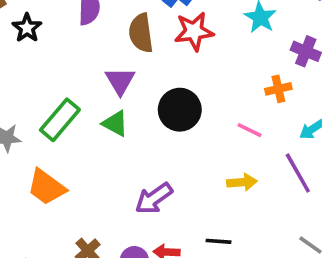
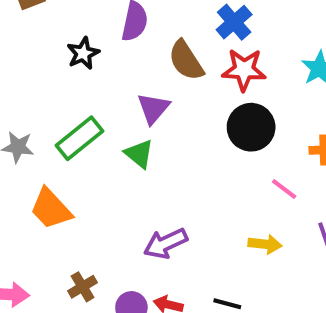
black star: (27, 28) -> (83, 53), moved
brown semicircle: (141, 33) -> (186, 60), turned -36
black circle: (180, 110) -> (251, 127), moved

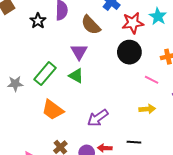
black star: (83, 53) -> (38, 21), moved
red star: (244, 70) -> (133, 23), moved
orange trapezoid: (51, 209) -> (53, 110), moved

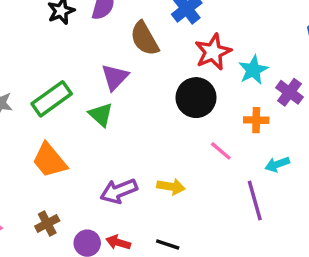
cyan star: (158, 16) -> (253, 70), moved
red star: (133, 23) -> (213, 52), turned -30
yellow arrow: (147, 109) -> (171, 187), moved

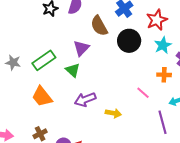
red star: (213, 52) -> (157, 20), moved
black circle: (196, 98) -> (129, 41), moved
purple arrow: (119, 191) -> (85, 99), moved

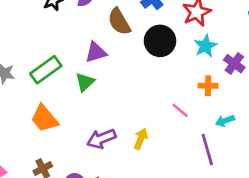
purple triangle: (81, 48) -> (96, 52), turned 30
green triangle: (73, 70) -> (85, 82), turned 35
purple arrow: (85, 99) -> (101, 139), moved
yellow arrow: (113, 113) -> (141, 139), turned -77

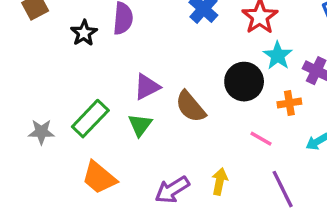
brown semicircle: (119, 22) -> (191, 107), moved
black circle: (160, 41) -> (244, 82), moved
purple line: (207, 150) -> (283, 189), moved

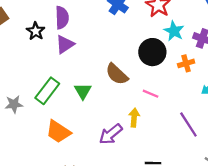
purple triangle: (147, 87) -> (65, 44), moved
pink line: (261, 139) -> (151, 94), moved
yellow arrow: (220, 181) -> (134, 118), moved

